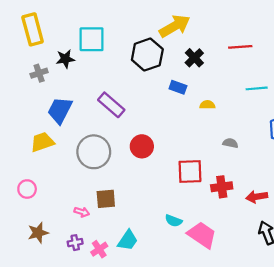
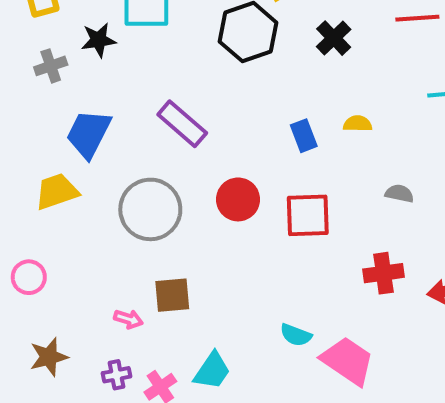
blue rectangle: (178, 87) -> (304, 136), moved, turned 49
red square: (190, 172) -> (308, 215), moved

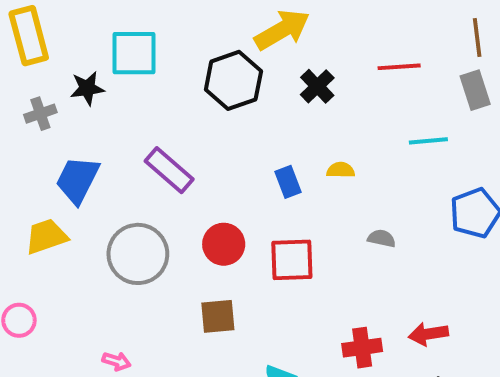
red cross: (383, 273) -> (362, 348), moved
brown square: (172, 295) -> (218, 316), moved

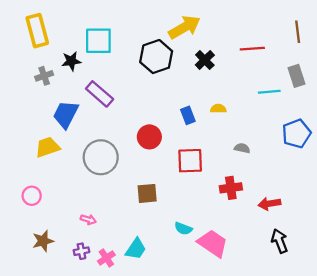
gray rectangle: (475, 90) -> (296, 76), moved
purple rectangle: (169, 170) -> (100, 94), moved
red circle: (224, 244) -> (149, 137), moved
red cross: (362, 348) -> (231, 188), moved

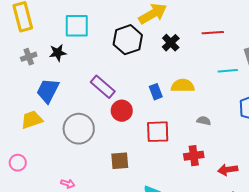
black star: (71, 61) -> (58, 53), moved
purple rectangle: (100, 94) -> (103, 87), moved
yellow semicircle: (218, 109) -> (183, 86), size x1.6

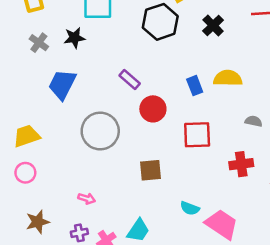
gray cross: (29, 57) -> (39, 43), turned -35
purple rectangle: (103, 87) -> (130, 79), size x0.7
yellow trapezoid: (32, 120) -> (27, 136), moved

